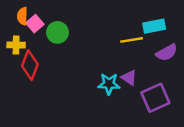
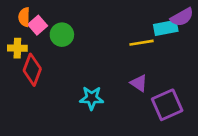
purple semicircle: (167, 53) -> (182, 17), moved
cyan star: (109, 84) -> (92, 98), moved

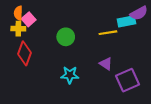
green circle: (62, 35) -> (66, 37), moved
yellow cross: (17, 48) -> (18, 29), moved

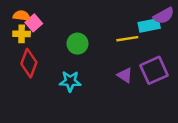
orange semicircle: (18, 13) -> (22, 16), turned 96
cyan star: (70, 75) -> (70, 81), moved
purple square: (128, 80) -> (154, 70), moved

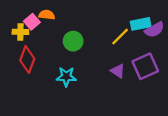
orange semicircle: (22, 16) -> (47, 15), moved
purple semicircle: (164, 16) -> (154, 30), moved
yellow line: (127, 39) -> (120, 37), turned -36

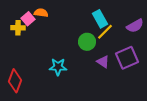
cyan rectangle: (141, 24) -> (100, 19), moved, turned 72
green circle: (73, 41) -> (87, 42), moved
red diamond: (27, 59) -> (15, 81), moved

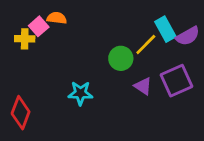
cyan rectangle: (100, 19) -> (165, 29), moved

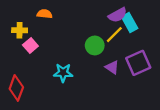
pink square: (39, 26) -> (30, 45), moved
purple semicircle: (188, 36) -> (118, 15), moved

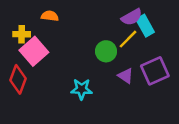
pink square: (30, 45) -> (34, 51), size x1.6
cyan star: (63, 73) -> (82, 89), moved
red diamond: (16, 88) -> (18, 79), moved

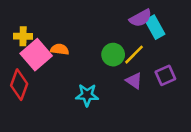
orange semicircle: (50, 16) -> (60, 49), moved
yellow line: (128, 39) -> (134, 55), moved
purple square: (155, 71) -> (165, 75), size x0.7

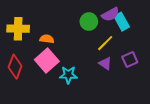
yellow cross: (23, 36) -> (18, 29), size x1.5
pink square: (36, 55) -> (47, 60), moved
green circle: (113, 55) -> (89, 22), moved

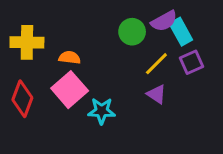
purple square: (130, 59) -> (191, 62), moved

